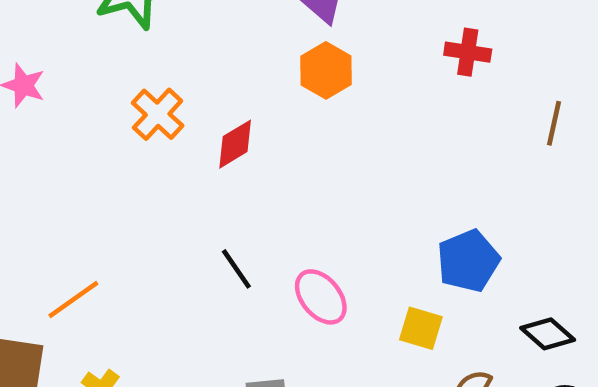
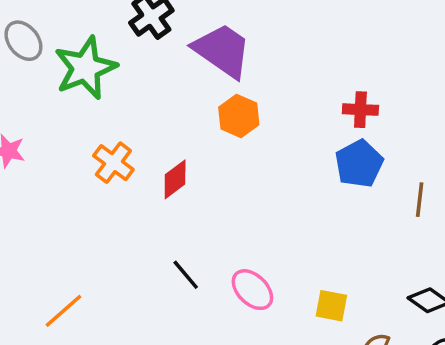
red cross: (468, 52) -> (360, 110), moved
brown line: (554, 123) -> (420, 200), moved
blue pentagon: (468, 261) -> (359, 164), moved

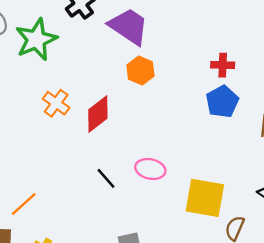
red diamond: (175, 179) -> (98, 114), size x1.4
pink ellipse: (252, 290) -> (150, 169), moved, turned -32
yellow square: (331, 306) -> (205, 198), size x1.8

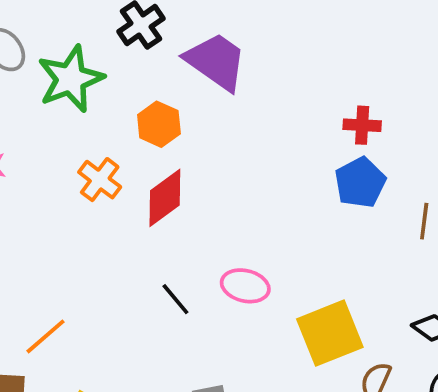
orange hexagon: (140, 71) -> (159, 124), moved
yellow square: (205, 198) -> (330, 333), turned -33

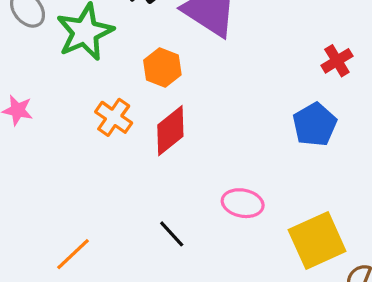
red cross: (362, 125) -> (337, 61), turned -32
blue pentagon: (360, 182) -> (315, 125), moved
black line: (175, 299) -> (172, 234), moved

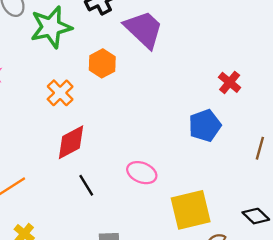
red cross: (337, 61) -> (230, 82), turned -30
red diamond: (170, 131) -> (71, 142), moved

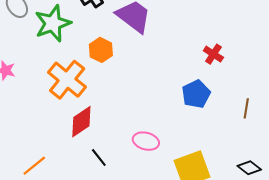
orange cross: (60, 93) -> (67, 80), size x1.6

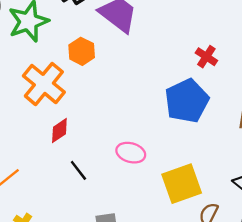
blue pentagon: (196, 94) -> (187, 101), size x1.4
red diamond: (81, 122) -> (59, 131), size x0.7

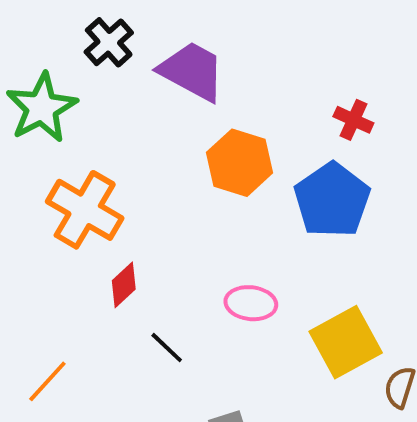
orange hexagon: (82, 51) -> (239, 163), moved, size x1.4

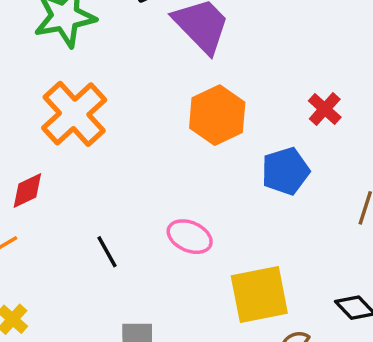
blue pentagon: (332, 200) -> (285, 171), size x0.7
red diamond: (124, 285) -> (27, 190), moved

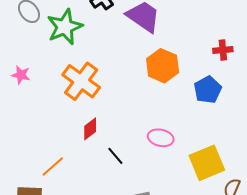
red cross: (325, 109) -> (223, 50), turned -36
red diamond: (27, 190) -> (90, 129), moved

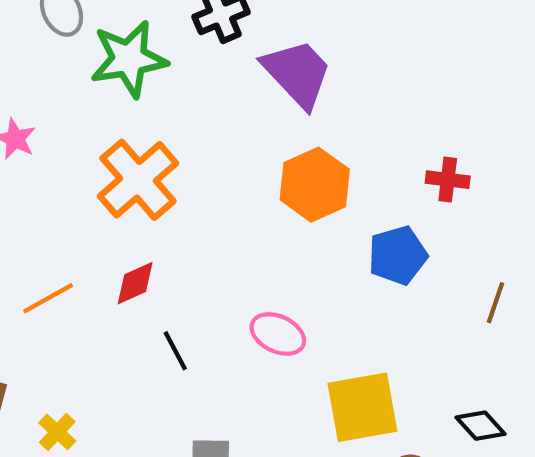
orange line: (53, 167) -> (48, 298), moved

